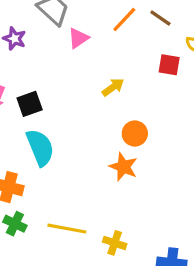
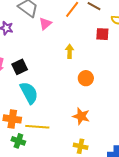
yellow arrow: (113, 87) -> (70, 51), turned -48
orange star: (123, 167) -> (81, 116), moved
yellow line: (67, 229) -> (37, 127), moved

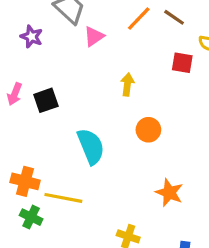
cyan semicircle: (29, 93) -> (91, 146), moved
orange star: (81, 116) -> (169, 193), moved

